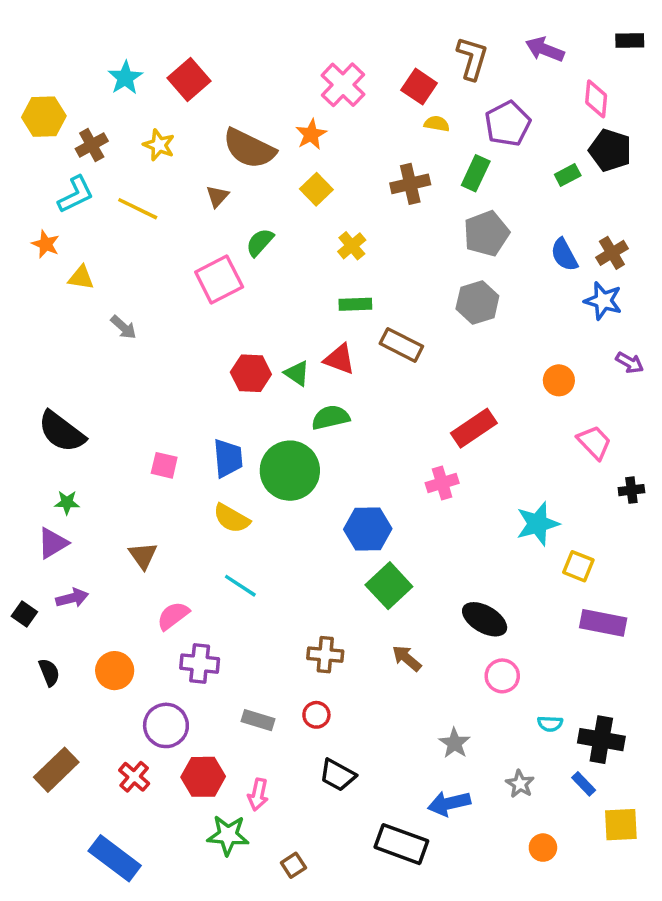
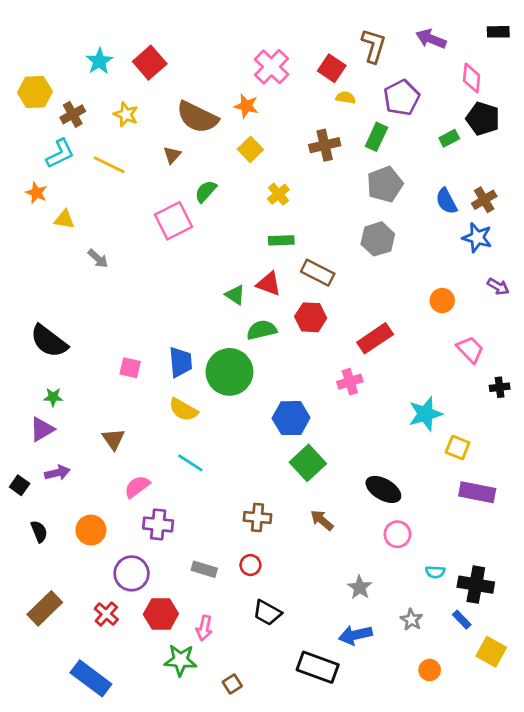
orange star: (311, 134) -> (246, 106), turned -30
red hexagon: (251, 373) -> (311, 317), moved
yellow square: (621, 825) -> (491, 652), turned 32

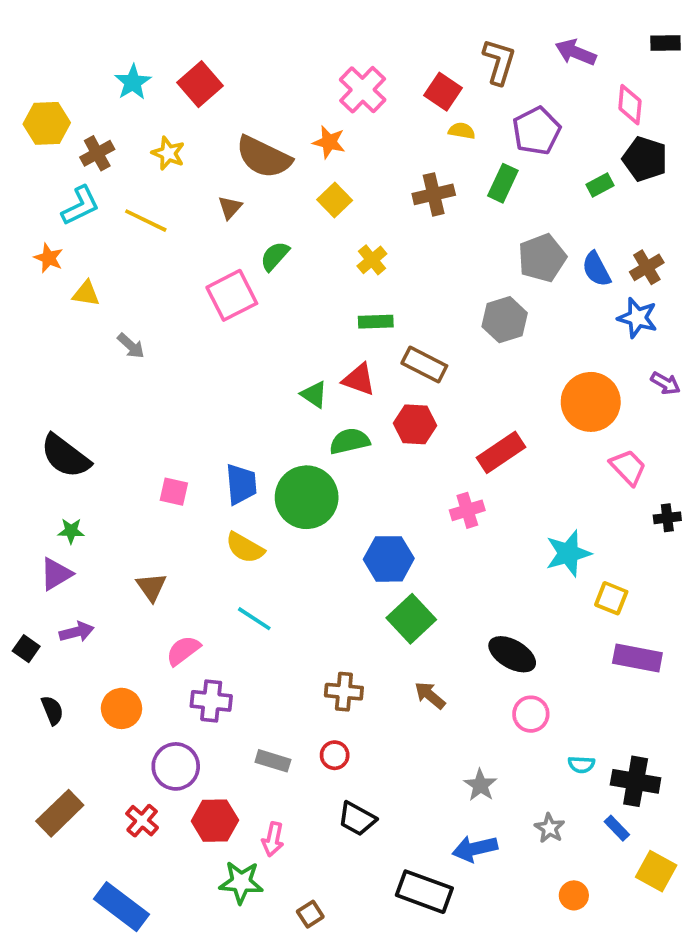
gray pentagon: (385, 184) -> (542, 258), moved
orange circle: (442, 301) -> (591, 402), size x1.8

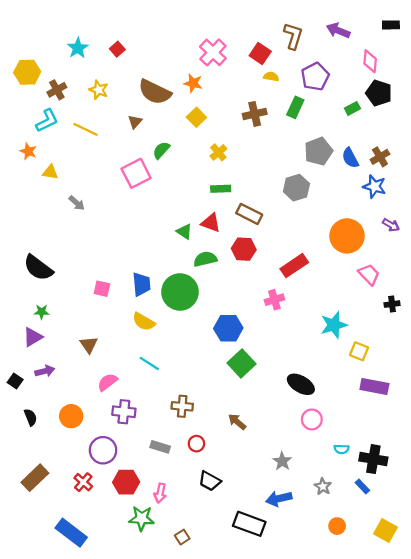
red square: (200, 84) -> (117, 49), size x0.6
brown cross: (344, 692) -> (182, 406), moved
brown arrow: (430, 695) -> (237, 422), moved
yellow square: (656, 871) -> (385, 530), moved

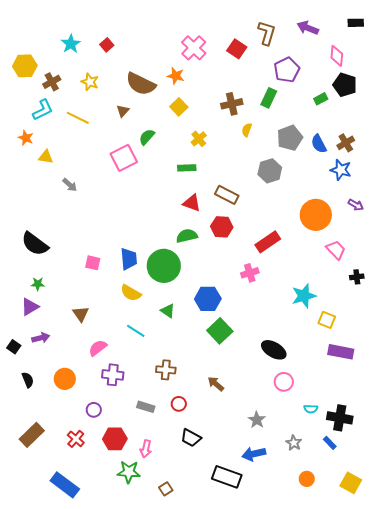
yellow semicircle: (271, 77) -> (247, 130), moved, turned -80
green rectangle: (221, 189) -> (187, 168), moved
green triangle: (184, 232) -> (168, 311), moved
purple circle: (103, 450) -> (94, 410), size x0.6

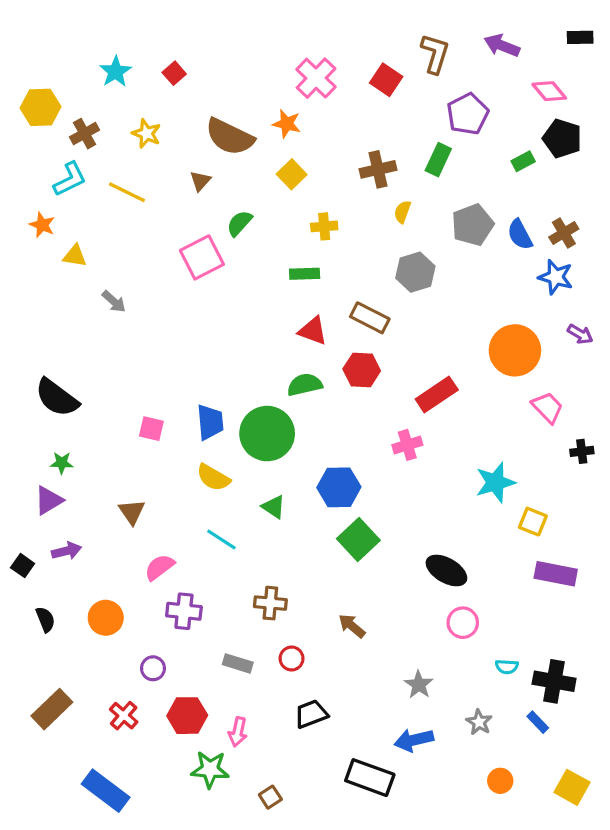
pink diamond: (337, 56) -> (549, 91), turned -45
yellow cross: (199, 139) -> (324, 226), turned 35
gray hexagon: (270, 171) -> (415, 272), moved
black trapezoid: (191, 438) -> (311, 714), turned 130

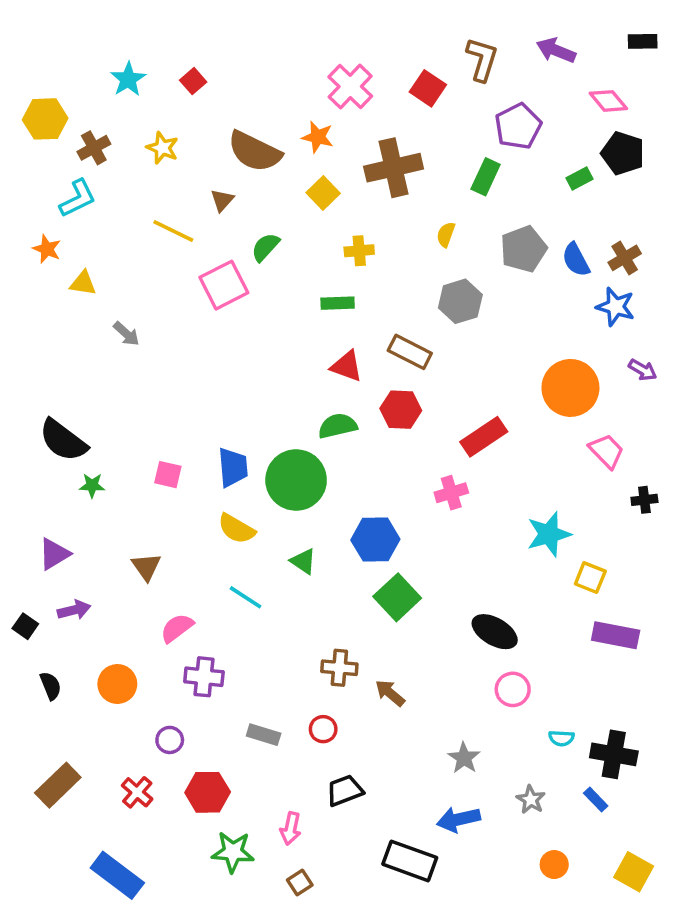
brown cross: (378, 169) -> (394, 168), moved, size x1.4
yellow line: (127, 192) -> (173, 231), moved
green star: (62, 463) -> (92, 485), moved
brown cross: (270, 603) -> (339, 668), moved
pink arrow: (238, 732) -> (291, 828), moved

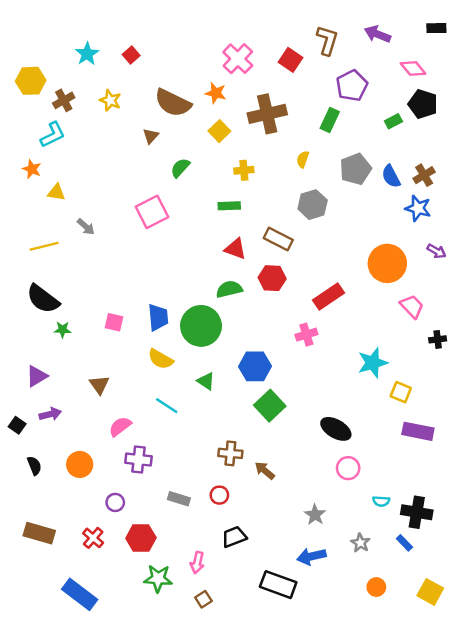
yellow line: (173, 231) -> (44, 246), moved, turned -40
pink square: (224, 285) -> (152, 212), moved
brown rectangle: (58, 785) -> (39, 533), turned 60

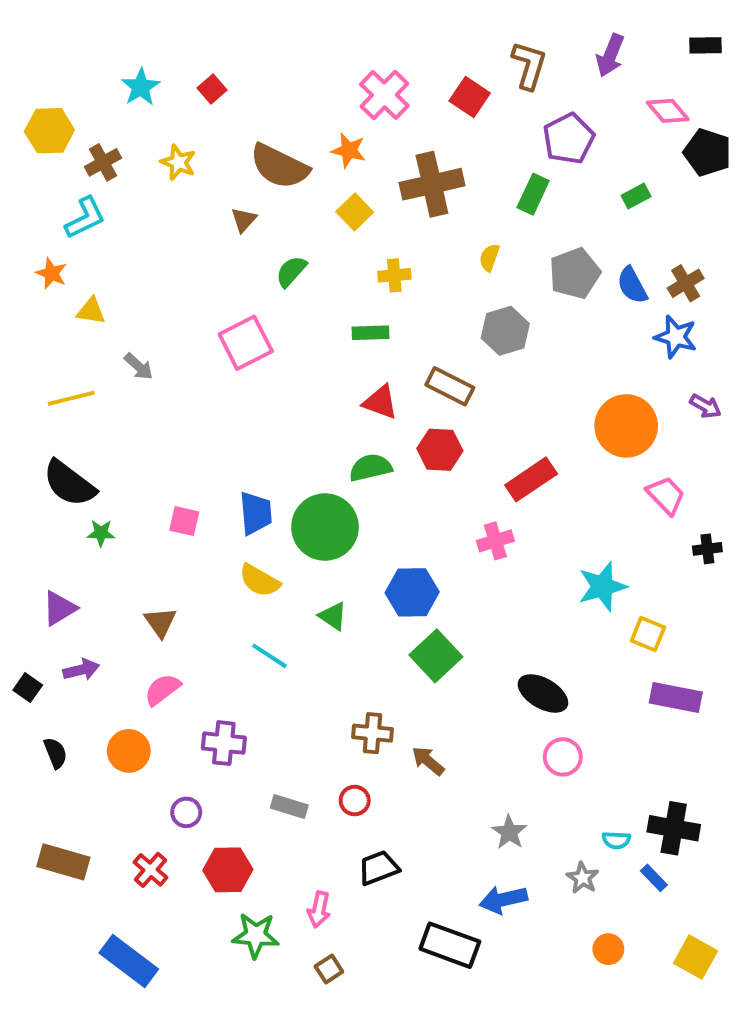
purple arrow: (378, 34) -> (610, 55), turned -90
black pentagon: (423, 104) -> (707, 152), moved
pink semicircle: (120, 426) -> (162, 690), moved
cyan semicircle: (381, 501) -> (616, 840), moved

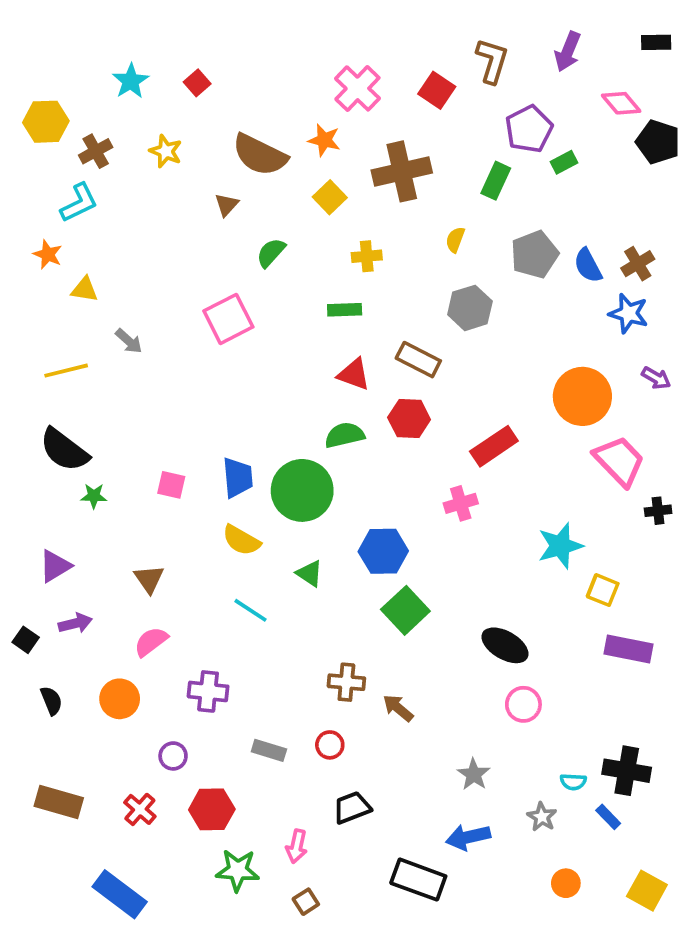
green rectangle: (636, 196) -> (564, 162), moved
pink trapezoid: (666, 495) -> (619, 461), size x1.4

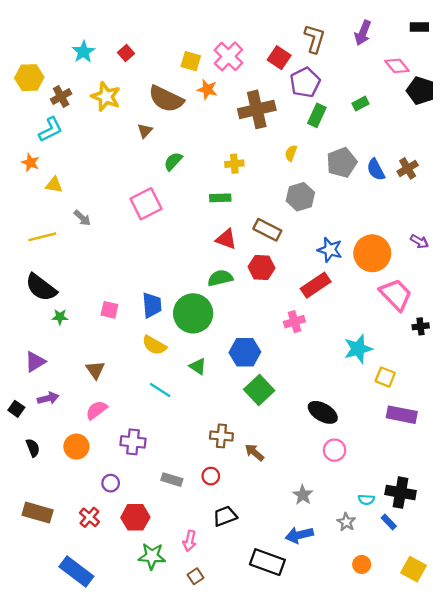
purple pentagon: (529, 129) -> (305, 82), moved
yellow star: (166, 151) -> (106, 97), size x1.4
yellow square: (330, 197) -> (191, 61), moved, turned -30
blue star: (629, 313) -> (330, 250), moved

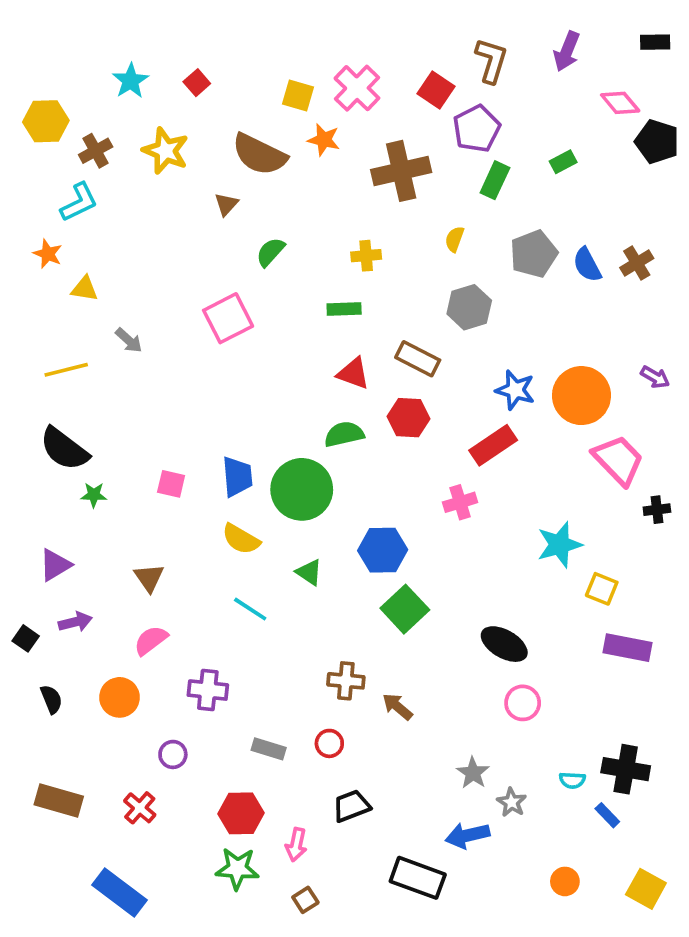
red hexagon: (135, 517) -> (241, 813), moved
gray star: (346, 522) -> (512, 802), moved

